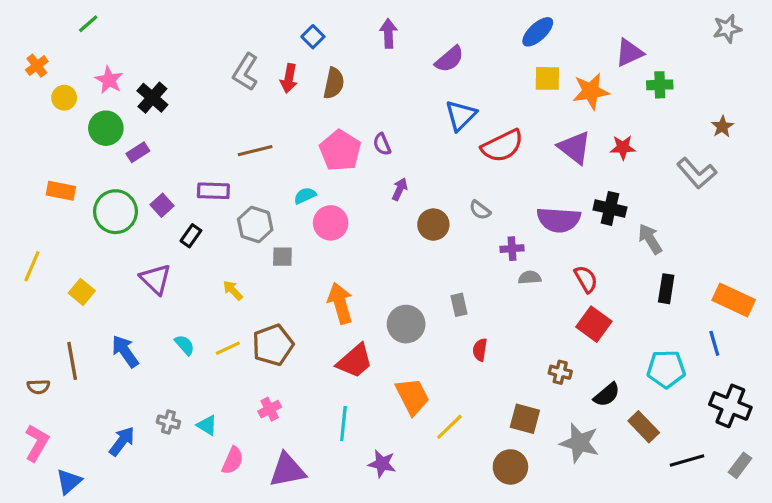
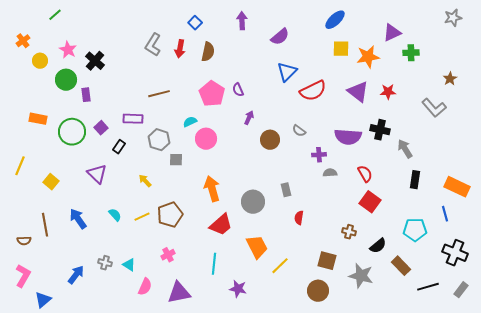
purple rectangle: (138, 152) -> (86, 95), turned -64

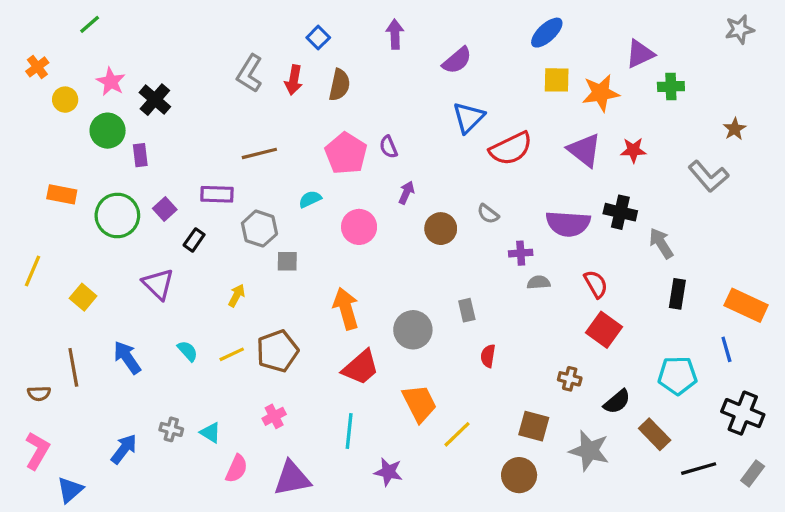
pink circle: (206, 139) -> (359, 227), moved
yellow arrow: (145, 181) -> (237, 295), turned 72

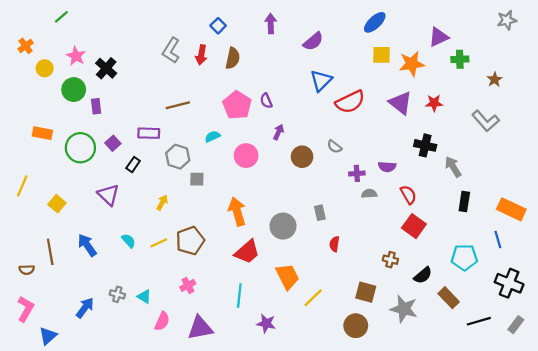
brown star: (735, 129) -> (495, 79), moved
purple semicircle: (568, 224) -> (387, 167), moved, size x0.6

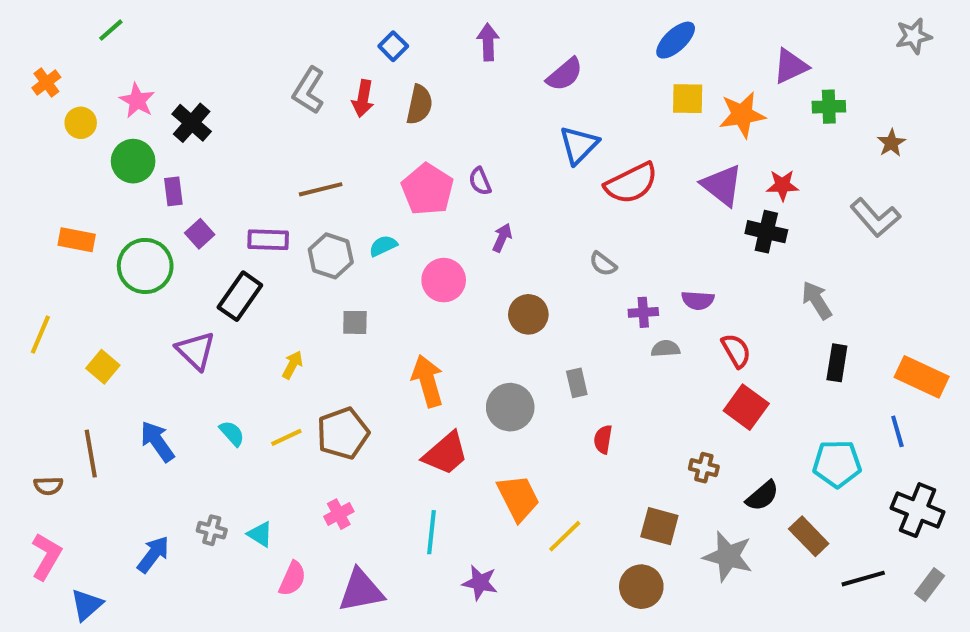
purple square: (113, 143) -> (200, 234), moved
black cross: (425, 145) -> (766, 232), moved
gray hexagon: (178, 157) -> (331, 256), moved
brown circle: (302, 157) -> (528, 314), moved
black rectangle: (133, 165) -> (240, 296), size x1.6

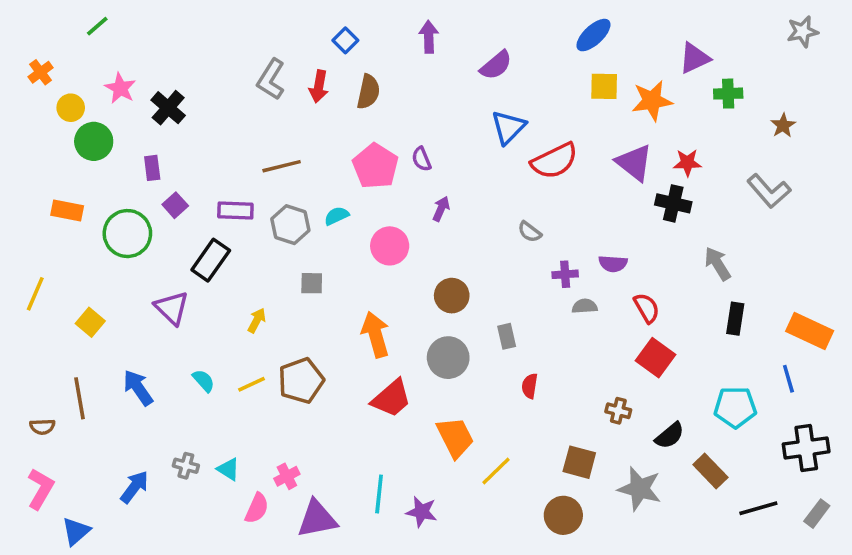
green circle: (133, 161) -> (94, 141), moved
brown circle: (528, 314) -> (452, 296), moved
black cross: (918, 510) -> (806, 448), turned -30
pink cross: (339, 514) -> (287, 476), moved
cyan line: (432, 532) -> (379, 494), moved

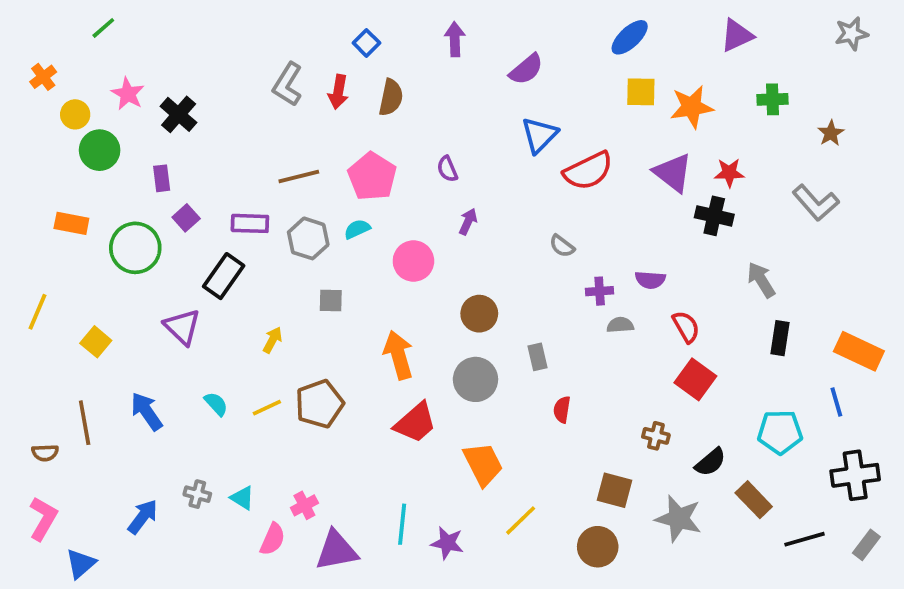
purple triangle: (694, 58) -> (737, 35), moved
pink pentagon: (375, 166) -> (372, 176), moved
yellow line: (496, 471) -> (521, 520), moved

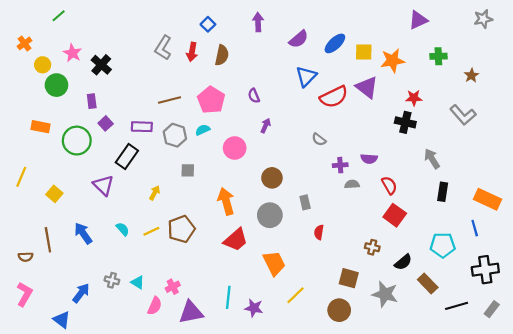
blue ellipse: (630, 37) -> (335, 43), moved
purple triangle: (673, 173) -> (367, 87), moved
blue triangle: (81, 564) -> (62, 320), moved, turned -42

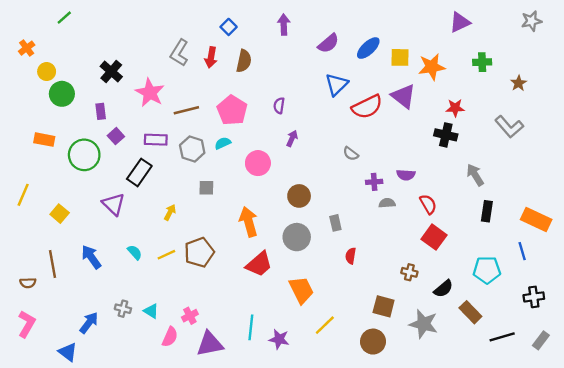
pink star: (72, 53) -> (150, 93), moved, size x1.4
purple semicircle: (254, 96) -> (279, 106), turned 32
black cross: (485, 270) -> (534, 297), size x0.7

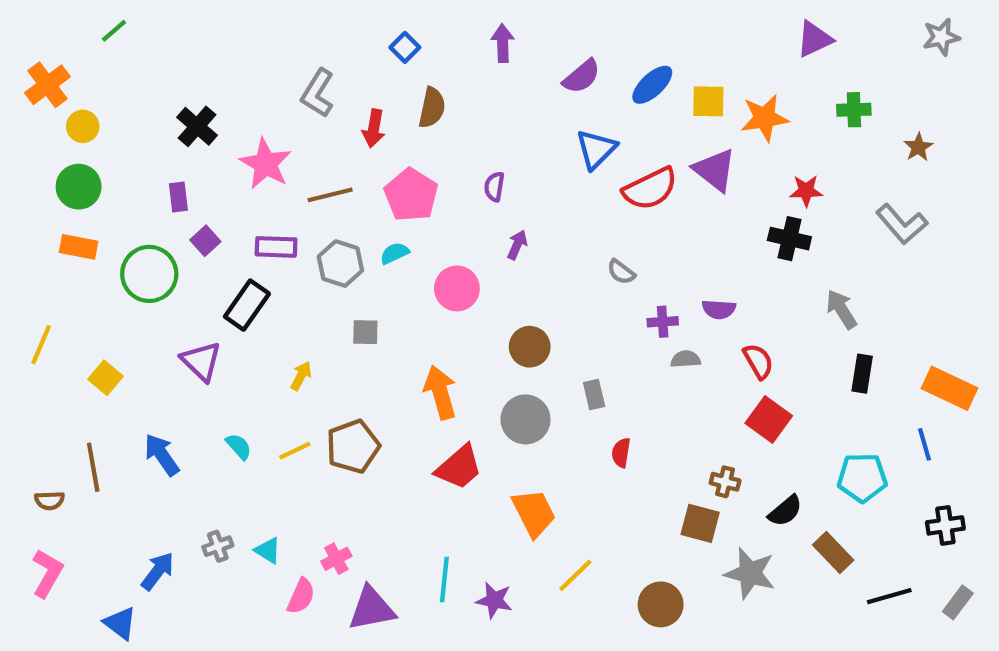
orange cross: (27, 48) -> (47, 85), size x1.5
red arrow: (211, 57) -> (374, 128), moved
green circle: (62, 94) -> (79, 187), moved
brown square: (384, 306) -> (700, 523), moved
gray cross: (123, 309) -> (218, 546), turned -35

